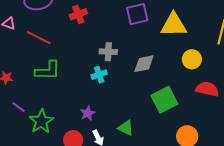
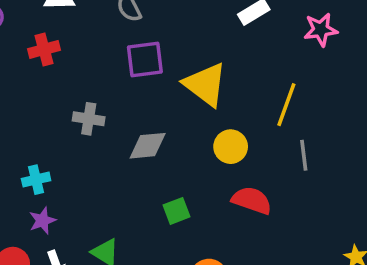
yellow triangle: (174, 25) -> (205, 85), turned 32
cyan cross: (99, 75) -> (36, 180), moved
green square: (164, 100) -> (176, 211), size x0.6

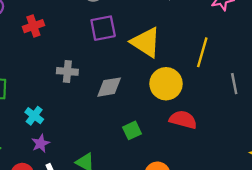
yellow circle: (231, 147) -> (166, 84), size x1.4
gray line: (304, 155) -> (234, 84), moved
cyan cross: (36, 180) -> (34, 116), turned -36

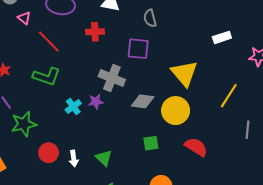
purple square: (103, 28) -> (138, 49), moved
gray cross: (67, 71) -> (112, 78), size x1.4
yellow circle: (166, 84) -> (176, 111), moved
purple star: (41, 143) -> (96, 102), moved

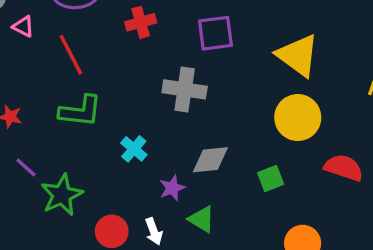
red line: (49, 41) -> (71, 55), turned 30
gray diamond: (143, 101) -> (210, 160), moved
purple star: (96, 102) -> (172, 188), moved

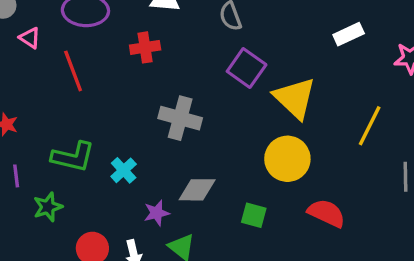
purple square: (215, 33) -> (247, 68), moved, turned 36
green L-shape: (80, 111) -> (73, 157), moved
purple line: (26, 167) -> (16, 176), turned 35
green square: (271, 178) -> (254, 215), turned 30
green star: (62, 195) -> (48, 207), size x0.7

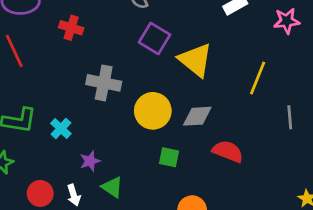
red cross: (145, 47) -> (71, 28), turned 30
yellow circle: (287, 159) -> (153, 111), moved
gray diamond: (197, 190) -> (197, 116), moved

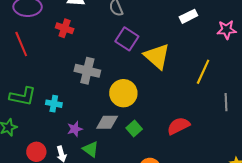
gray diamond: (197, 116) -> (107, 122), moved
cyan cross: (61, 128) -> (54, 104), turned -35
red semicircle: (228, 151) -> (178, 126), turned -50
green square: (169, 157) -> (134, 128), turned 35

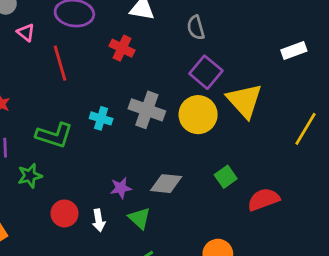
yellow circle: (123, 93) -> (198, 115), moved
cyan cross: (54, 104) -> (101, 118), moved
green square: (134, 128) -> (226, 177), moved

